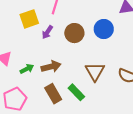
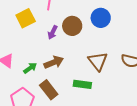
purple arrow: (47, 32) -> (53, 32), moved
green rectangle: (76, 92) -> (82, 84), turned -30
brown rectangle: (53, 94) -> (49, 90), moved

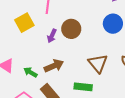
blue circle: (101, 18) -> (113, 24), moved
green arrow: (30, 68) -> (30, 72), turned -112

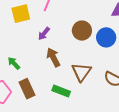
brown circle: (71, 29) -> (82, 31), moved
brown arrow: (54, 66) -> (53, 57), moved, turned -108

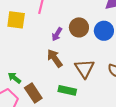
yellow square: (21, 14) -> (16, 20), turned 30
purple arrow: (44, 34) -> (57, 34), moved
green arrow: (14, 63) -> (14, 78), moved

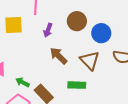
blue circle: (104, 31) -> (101, 33), moved
purple arrow: (57, 34) -> (48, 30), moved

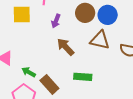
blue circle: (101, 33) -> (108, 15), moved
brown triangle: (90, 61) -> (100, 40), moved, turned -35

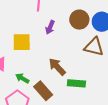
yellow square: (22, 15) -> (22, 42), moved
brown arrow: (66, 47) -> (57, 67), moved

